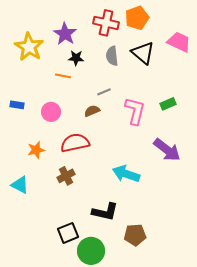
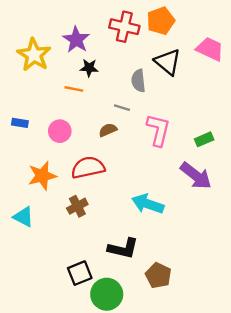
gray semicircle: (112, 56) -> (138, 81), moved
gray line: (104, 92) -> (122, 108), turned 40
green rectangle: (168, 104) -> (204, 139), moved
orange star: (36, 150) -> (42, 176), size x1.4
brown pentagon: (135, 235) -> (158, 275), turned 30

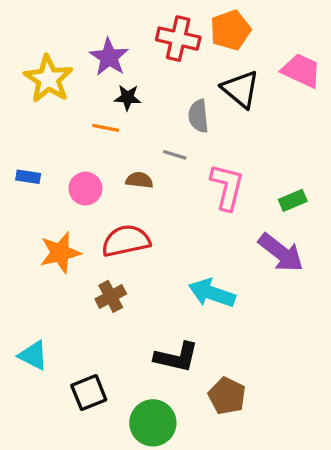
brown semicircle: (108, 130) -> (139, 180), moved, turned 30
cyan triangle: (23, 217) -> (33, 355), moved
black square: (80, 273) -> (89, 393), moved

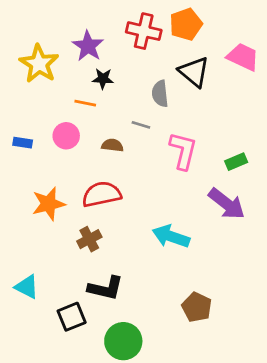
pink circle: (85, 189) -> (66, 136), moved
black L-shape: (176, 357) -> (106, 288), moved
brown pentagon: (227, 396) -> (197, 307), moved

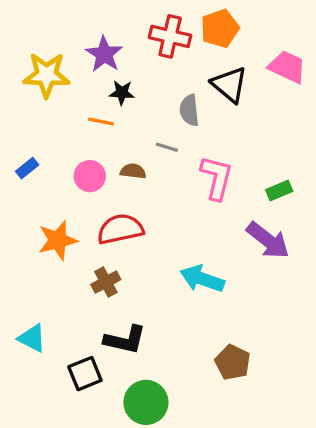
yellow star: (39, 64) -> (46, 75), turned -30
pink circle: (66, 136) -> (90, 176), moved
blue rectangle: (23, 143) -> (27, 168), turned -48

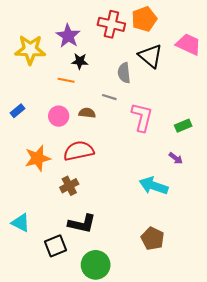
purple arrow: (268, 240) -> (176, 158), size x0.5
cyan arrow: (202, 279) -> (154, 186), moved

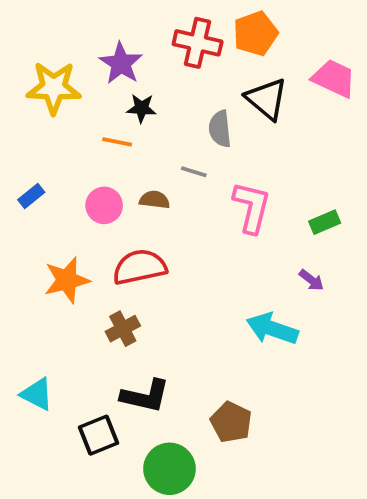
brown pentagon: (153, 238) -> (231, 422), moved

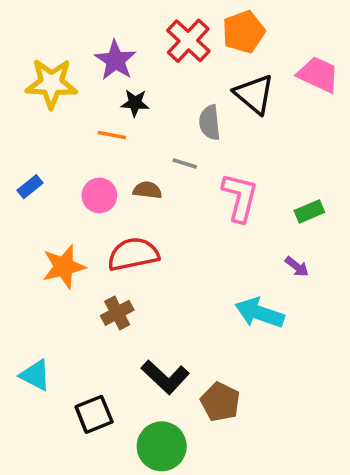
red cross: (198, 43) -> (188, 41), turned 30
black L-shape: (145, 396) -> (165, 377), moved, turned 30

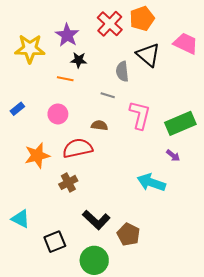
brown semicircle: (147, 190) -> (99, 125), moved
green rectangle: (309, 211) -> (180, 123), size x1.8

